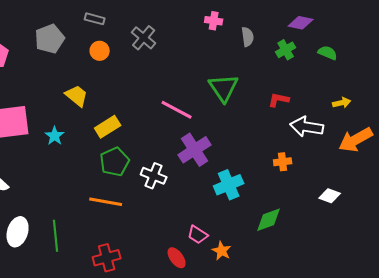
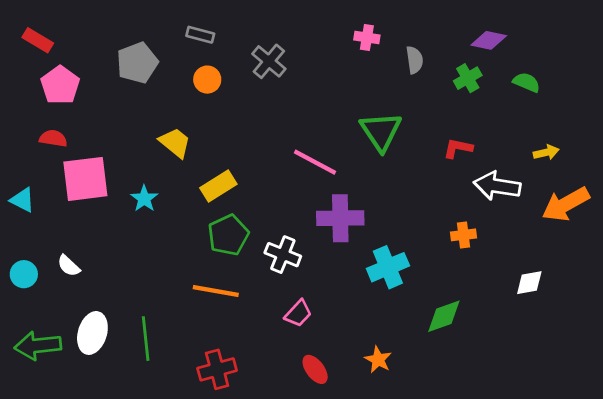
purple cross: (195, 150) -> (340, 218), turned 32
white diamond: (330, 196) -> (529, 283), turned -30
pink trapezoid: (198, 235) -> (298, 313), moved, turned -80

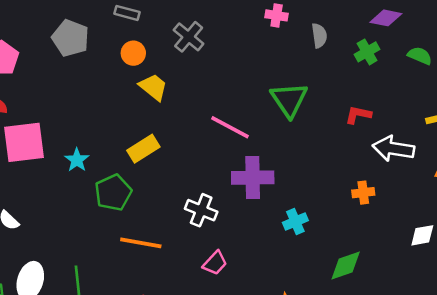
gray pentagon: (137, 63) -> (70, 38), turned -30
yellow trapezoid: (175, 143) -> (153, 87), moved
green pentagon: (228, 235) -> (113, 193), moved
cyan cross: (388, 267) -> (295, 222), size x0.7

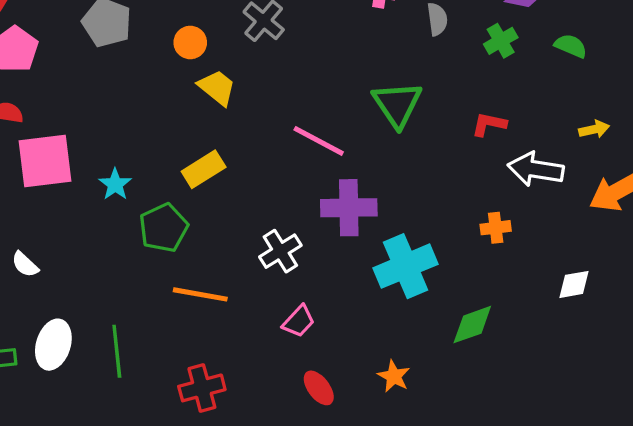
white cross: (201, 210) -> (280, 251), turned 36
cyan cross: (295, 222) -> (406, 266), size x1.8

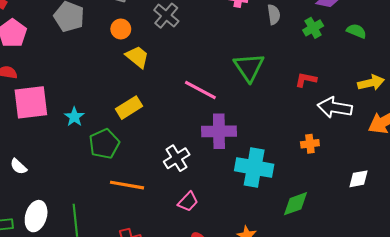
yellow arrow: (594, 129) -> (371, 83), size x1.4
cyan cross: (406, 266) -> (254, 167), turned 33

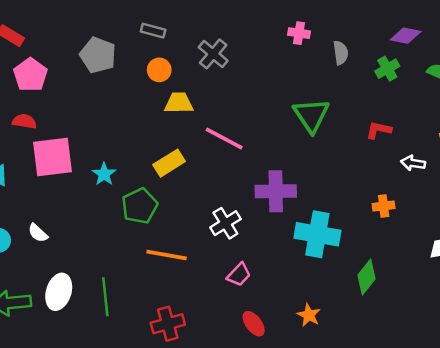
yellow trapezoid: (137, 57) -> (179, 103), turned -40
pink line: (200, 90) -> (224, 139), moved
white arrow: (335, 108) -> (413, 163), size x0.6
green diamond: (295, 204) -> (366, 277), turned -32

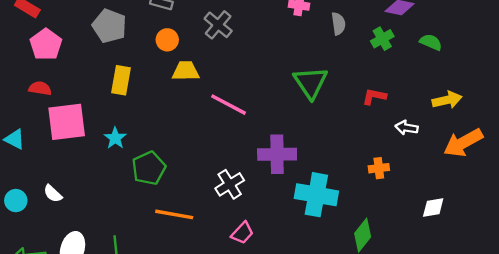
yellow rectangle: (169, 163) -> (121, 80), moved, turned -48

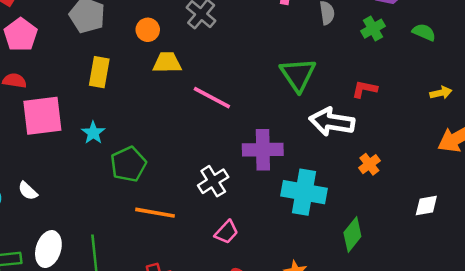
yellow arrow: (447, 100) -> (441, 93), size x0.7
white arrow: (407, 128) -> (332, 122), moved, size x1.8
orange cross: (379, 168) -> (369, 164), turned -30

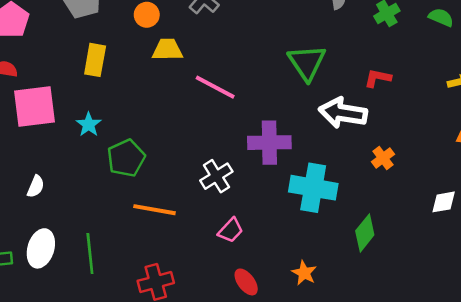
white semicircle: (28, 191) -> (36, 186), moved, turned -110

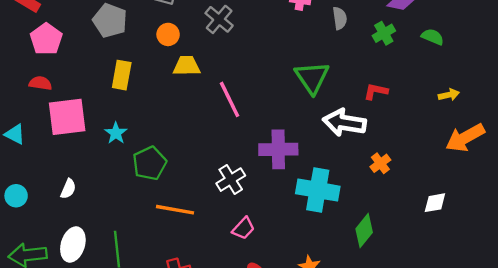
pink line: (215, 87) -> (230, 99), turned 36

